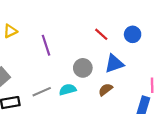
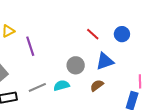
purple line: (46, 45) -> (30, 46), moved

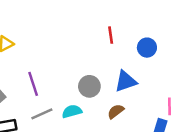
red line: (93, 34) -> (111, 35), moved, turned 40
purple line: (30, 46) -> (33, 84), moved

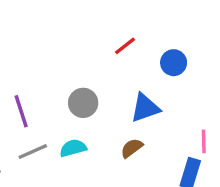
red line: (111, 35) -> (125, 46), turned 60
gray circle: (89, 86) -> (83, 103), moved

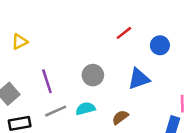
brown semicircle: (132, 148) -> (120, 117), moved

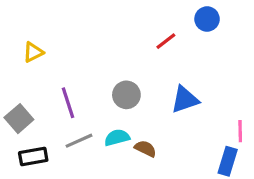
blue circle: (160, 45) -> (207, 19), moved
brown semicircle: (120, 117) -> (145, 149), moved, turned 63

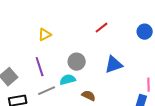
blue circle: (207, 19) -> (145, 32), moved
yellow triangle: (33, 52) -> (45, 35), moved
cyan semicircle: (117, 138) -> (68, 80), moved

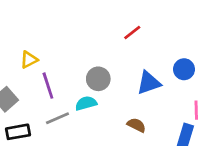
blue circle: (145, 32) -> (184, 69), moved
yellow triangle: (45, 35) -> (29, 60), moved
brown semicircle: (89, 96) -> (136, 125), moved

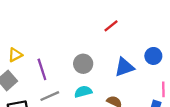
yellow triangle: (29, 60) -> (15, 55), moved
cyan semicircle: (86, 103) -> (83, 92), moved

